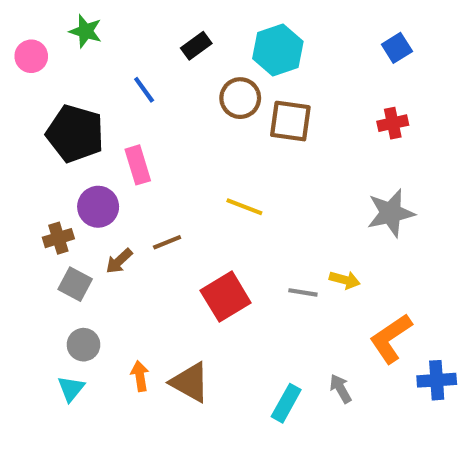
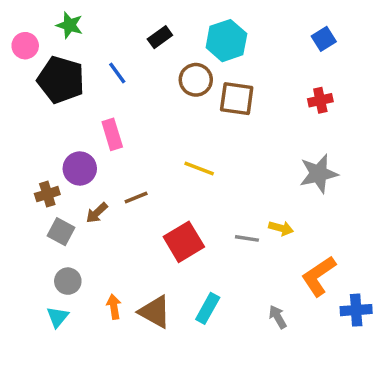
black pentagon: (75, 134) -> (61, 80), moved
cyan rectangle: (286, 403) -> (208, 308), moved

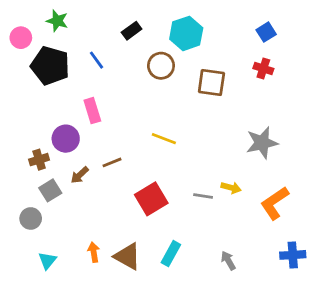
brown square: (237, 99) -> (211, 83), moved
red cross: (320, 100) -> (263, 68), moved, turned 30
gray square: (61, 232) -> (50, 190), turned 30
orange L-shape: (319, 276) -> (275, 203), moved
gray circle: (68, 281) -> (31, 218), moved

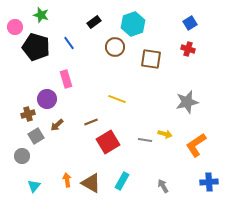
brown line: (112, 162) -> (91, 122), moved

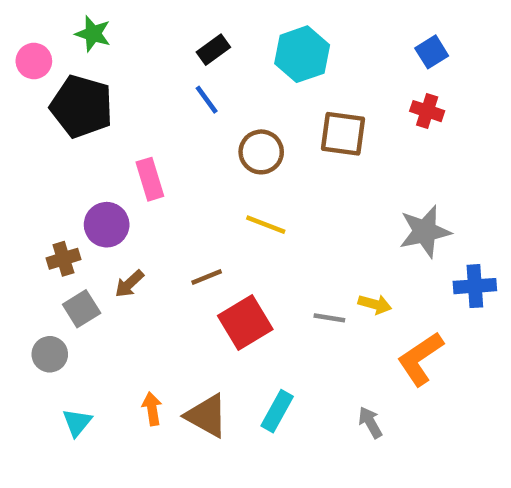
blue line: (69, 43) -> (207, 100), moved
brown circle: (115, 47) -> (261, 152), moved
orange L-shape: (196, 145) -> (420, 359), moved
blue cross: (209, 182) -> (475, 286), moved

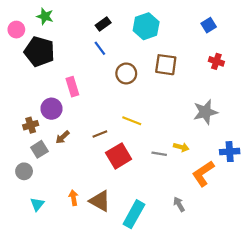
red cross: (427, 111) -> (216, 61), moved
yellow line: (266, 225) -> (132, 121), moved
blue cross: (475, 286) -> (230, 152), moved
cyan rectangle: (277, 411) -> (134, 214), moved, size x1.4

